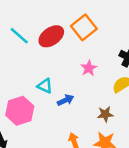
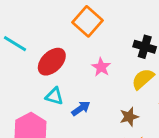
red ellipse: (51, 36) -> (52, 62), moved

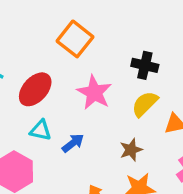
pink star: (101, 67) -> (94, 93), size x1.5

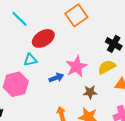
pink star: (94, 93) -> (76, 67), moved
cyan triangle: (41, 130) -> (30, 60), moved, turned -40

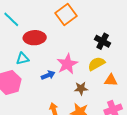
red ellipse: (43, 38) -> (35, 38), turned 30

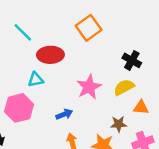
blue arrow: (48, 75) -> (64, 114), moved
brown star: (81, 88) -> (119, 124), moved

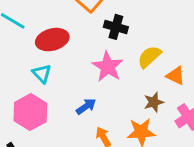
black cross: (132, 60) -> (116, 27), moved
cyan triangle: (36, 80) -> (42, 74), turned -49
orange triangle: (141, 107) -> (176, 76), turned 35

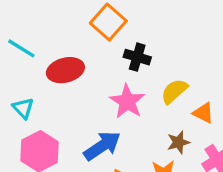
cyan triangle: (42, 74) -> (23, 108), moved
blue arrow: (86, 106) -> (102, 146), size x1.6

